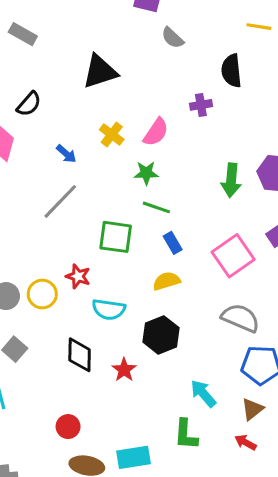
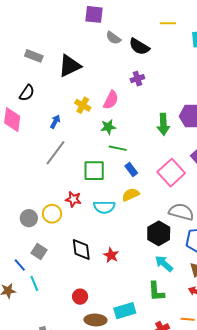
gray rectangle: (23, 34) -> (34, 56), moved
black semicircle: (231, 71) -> (139, 47), moved, turned -45
blue arrow: (66, 154) -> (55, 122), turned -96
cyan semicircle: (109, 309) -> (104, 207), moved
black hexagon: (161, 335) -> (159, 233), moved

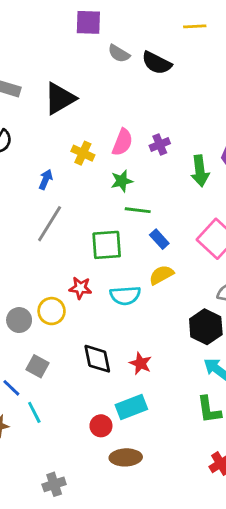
purple cross: (137, 79) -> (160, 144), moved
cyan rectangle: (125, 311) -> (131, 407), moved

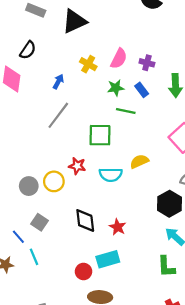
purple cross: (160, 144) -> (147, 63), turned 32
blue rectangle: (159, 239) -> (142, 90), moved

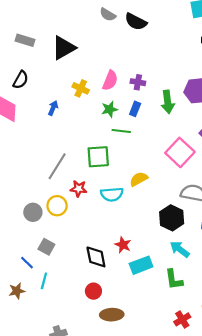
blue rectangle: (142, 90) -> (135, 109), turned 64
gray line: (58, 115) -> (57, 166), moved
black diamond: (85, 220) -> (96, 257), moved
cyan line: (34, 257) -> (44, 281), turned 42
cyan rectangle: (108, 259) -> (141, 265), moved

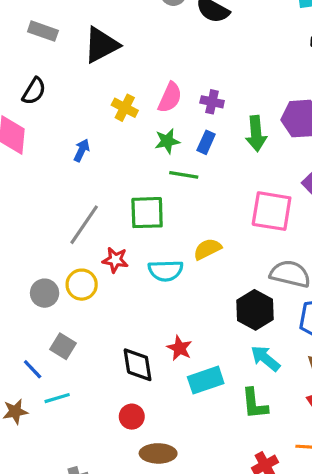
blue arrow: (53, 108) -> (82, 150), moved
pink square: (180, 152) -> (272, 211), turned -36
cyan line: (44, 281) -> (57, 398), turned 56

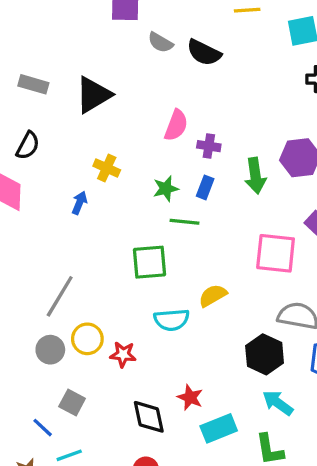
pink semicircle: (170, 97) -> (176, 125), moved
yellow cross: (125, 108) -> (107, 168), moved
gray line: (84, 225) -> (60, 296), moved
red star: (115, 260) -> (123, 354), moved

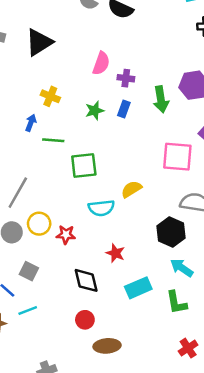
green line: (185, 222) -> (53, 140), moved
red star: (190, 397) -> (115, 253), moved

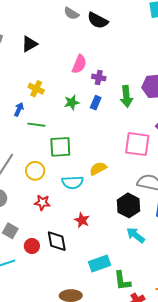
black triangle: (39, 42) -> (29, 44), size x0.7
yellow circle: (39, 224) -> (35, 171), moved
cyan rectangle: (138, 288) -> (100, 264), moved
green L-shape: (176, 303) -> (122, 281), moved
red circle: (85, 320) -> (32, 246), moved

